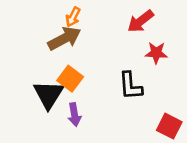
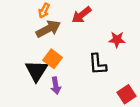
orange arrow: (73, 17) -> (44, 11), moved
red arrow: (140, 21) -> (81, 15), moved
red square: (169, 126) -> (127, 94), turned 30

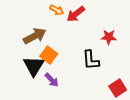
orange arrow: (44, 11) -> (57, 10), moved, turned -88
brown arrow: (48, 29) -> (35, 36), moved
purple arrow: (56, 86) -> (52, 80), turned -35

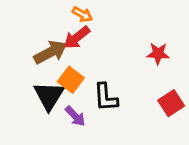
red arrow: (76, 14) -> (77, 38), moved
black L-shape: (91, 60) -> (106, 97), moved
red square: (118, 88) -> (171, 103), moved

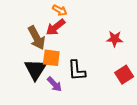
brown arrow: (50, 52) -> (37, 38), turned 90
orange square: (71, 80) -> (51, 58), turned -30

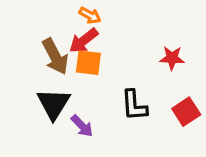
orange square: (51, 58) -> (88, 63), moved
black L-shape: (77, 70) -> (134, 105), moved

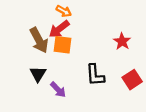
red star: (172, 58) -> (122, 41), turned 30
black triangle: (54, 104) -> (38, 74), size x0.7

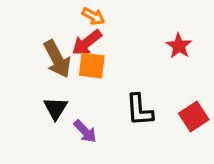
red star: (122, 41) -> (179, 46), moved

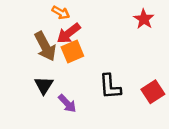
orange arrow: (93, 16) -> (61, 13), moved
red star: (179, 46) -> (144, 19), moved
orange square: (92, 66) -> (72, 52), turned -30

